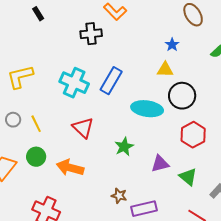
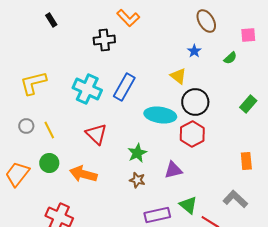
blue star: (172, 45) -> (194, 51), moved
yellow triangle: (165, 70) -> (178, 76), turned 36
red hexagon: (193, 135) -> (192, 134), moved
green triangle: (188, 177) -> (188, 205), moved
brown star: (119, 196) -> (137, 180), moved

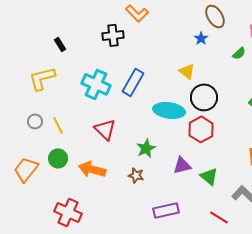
black rectangle: (51, 20) -> (60, 44), moved
blue star: (194, 51) -> (201, 38), moved
brown star: (137, 180) -> (136, 175), moved
green triangle: (188, 205) -> (209, 176), moved

